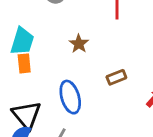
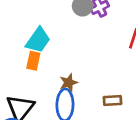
brown star: (79, 44) -> (69, 83), moved

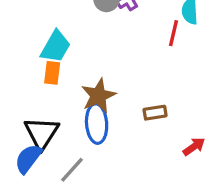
brown star: (69, 83) -> (98, 96), size x1.5

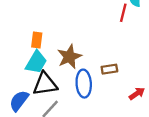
cyan trapezoid: (56, 47) -> (36, 62), moved
blue ellipse: (97, 124) -> (84, 84), moved
black triangle: (42, 133) -> (45, 84), moved, turned 48

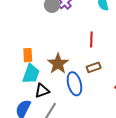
red line: (123, 13) -> (91, 39), moved
black triangle: (45, 84) -> (42, 91), size x0.7

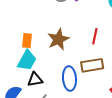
brown star: (58, 64) -> (58, 39), moved
brown rectangle: (94, 67) -> (92, 65), size x1.5

